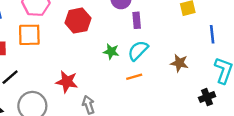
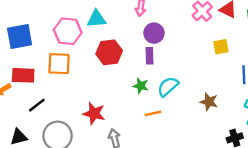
purple rectangle: (137, 20) -> (149, 56), moved
orange line: (134, 77) -> (153, 113), moved

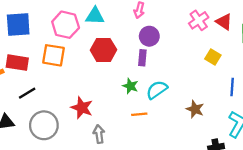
yellow square: (221, 47) -> (213, 57), turned 35

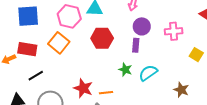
pink cross: (199, 20) -> (174, 31), moved, turned 30
orange square: (53, 55) -> (59, 43), turned 30
yellow square: (213, 57) -> (196, 55), moved
orange line: (139, 114) -> (106, 93), moved

